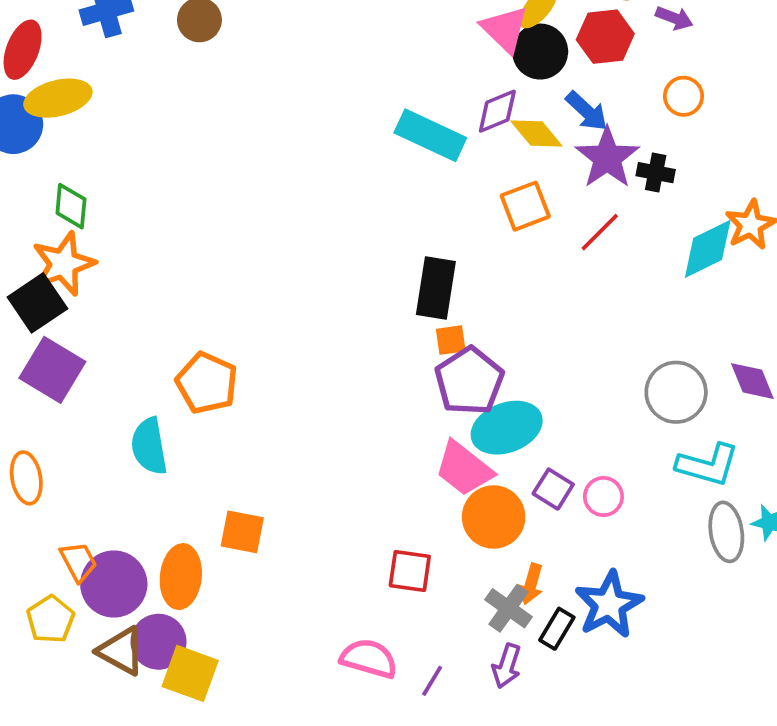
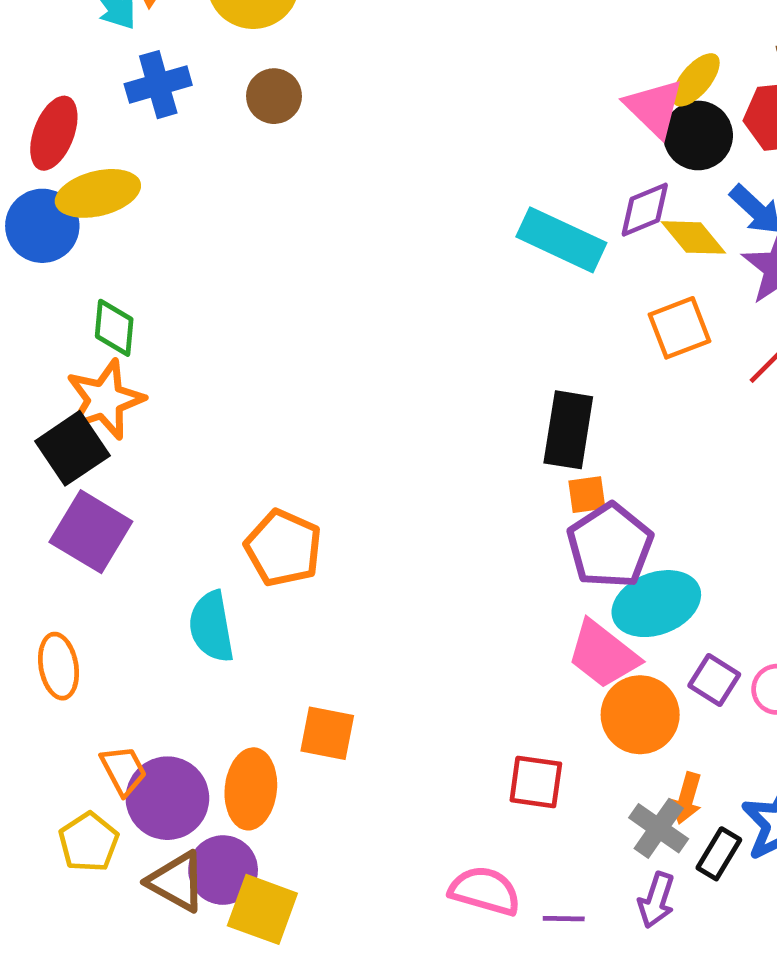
purple line: (432, 681) -> (564, 919), turned 60

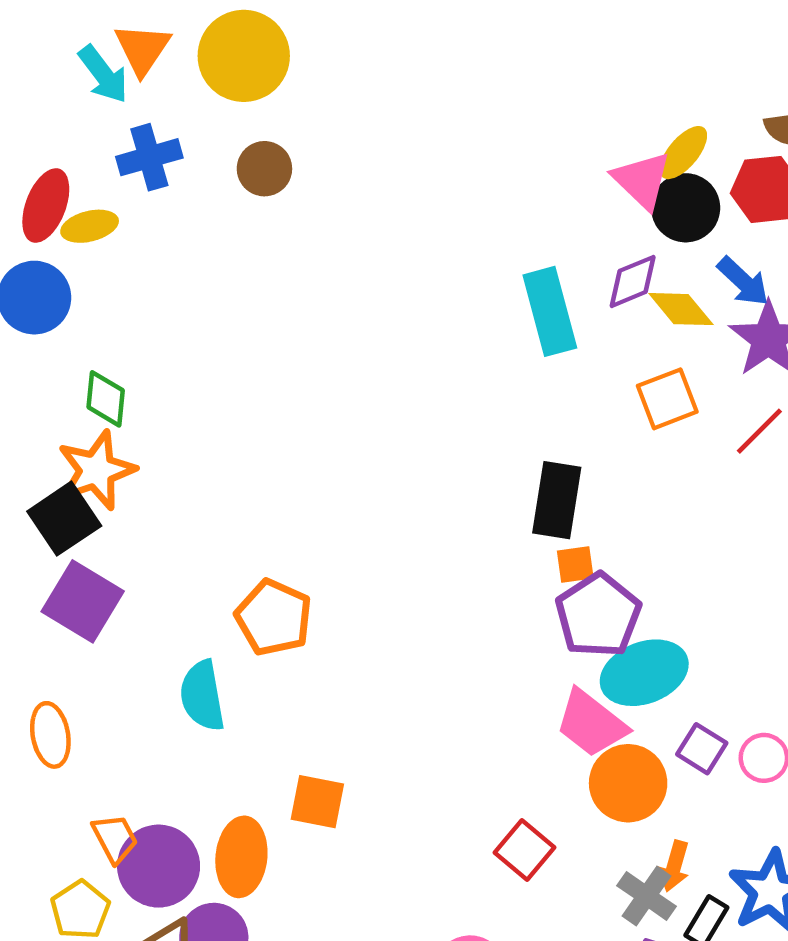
yellow ellipse: (98, 193) -> (90, 226), moved, size x0.7
cyan rectangle: (561, 240) -> (550, 311), turned 50
red square: (536, 782) -> (525, 850), turned 32

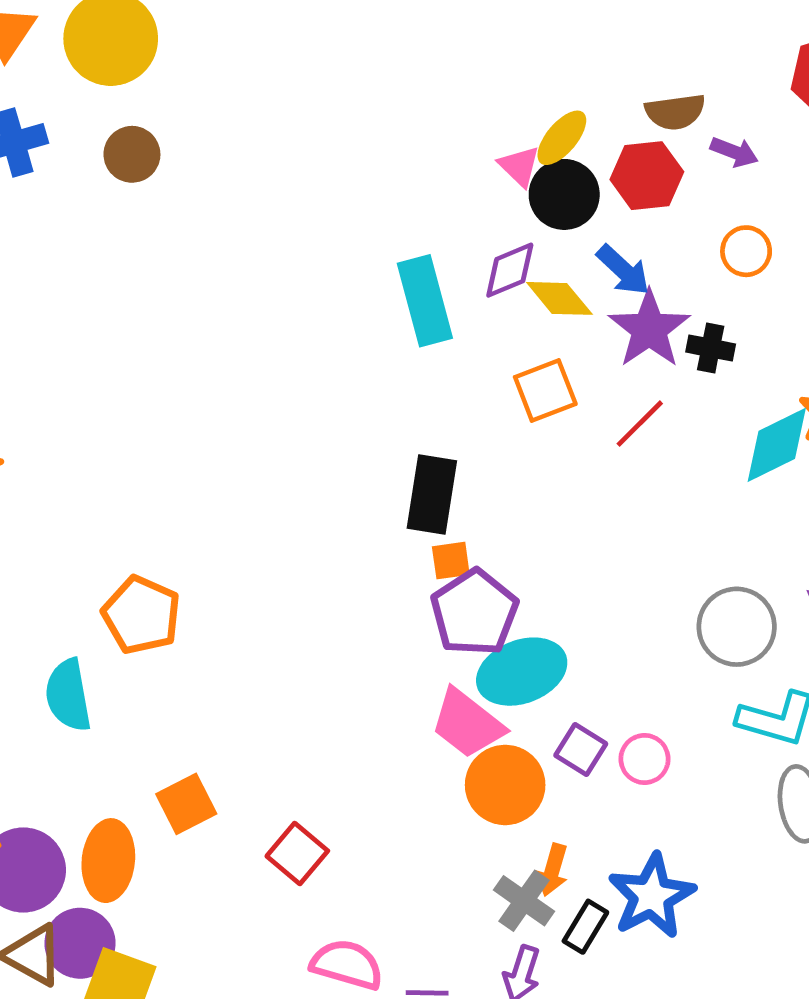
pink triangle: (642, 180) -> (519, 166), size x0.7
orange square: (317, 802) -> (186, 804), turned -38
red square: (525, 850) -> (297, 853), moved

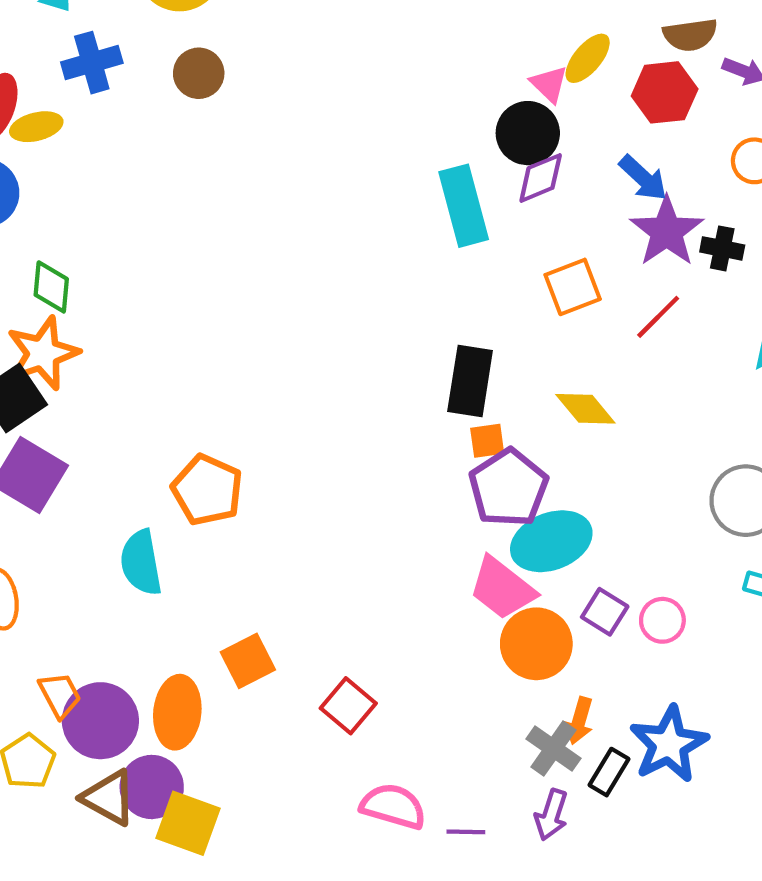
black circle: (564, 194) -> (528, 133), moved
yellow diamond: (559, 298) -> (585, 409), moved

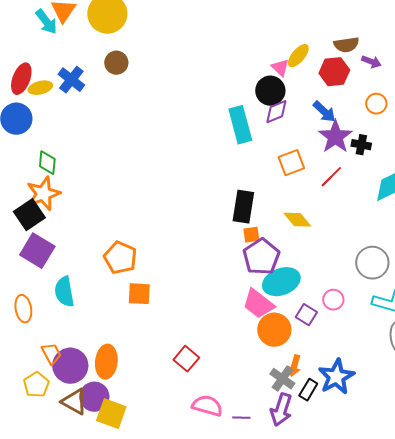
blue cross: (92, 63) -> (71, 80), moved, turned -36
cyan semicircle: (141, 563) -> (64, 292), moved
pink circle: (662, 620) -> (333, 300), moved
orange square: (248, 661) -> (139, 294), moved, turned 30
purple arrow: (551, 815) -> (281, 410), size x1.4

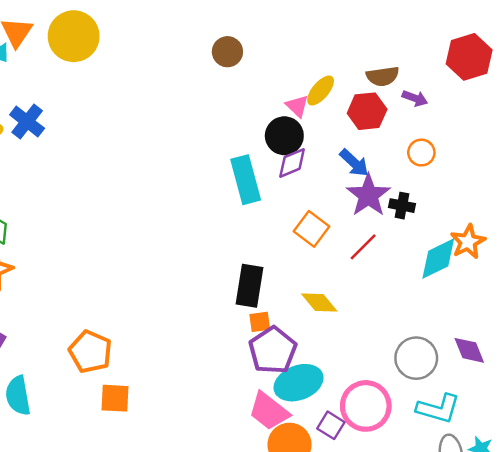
brown circle: (116, 63) -> (227, 52), moved
orange square: (291, 163) -> (311, 229), turned -32
pink circle: (333, 300) -> (366, 406), size x1.8

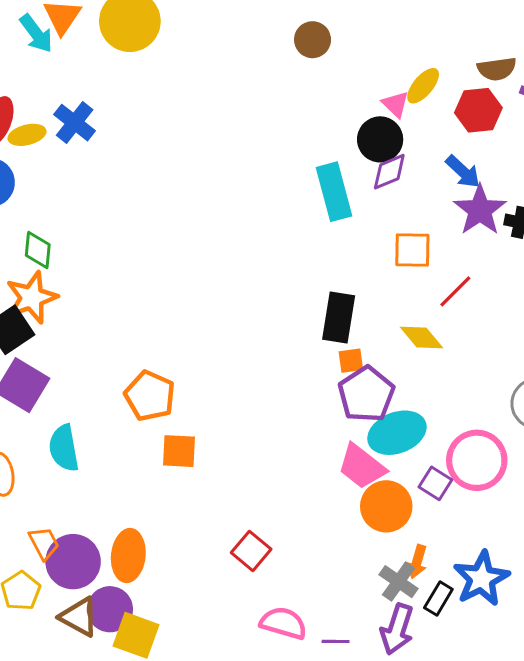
orange square: (311, 229) -> (412, 250), turned -36
red line: (363, 247) -> (455, 291), moved

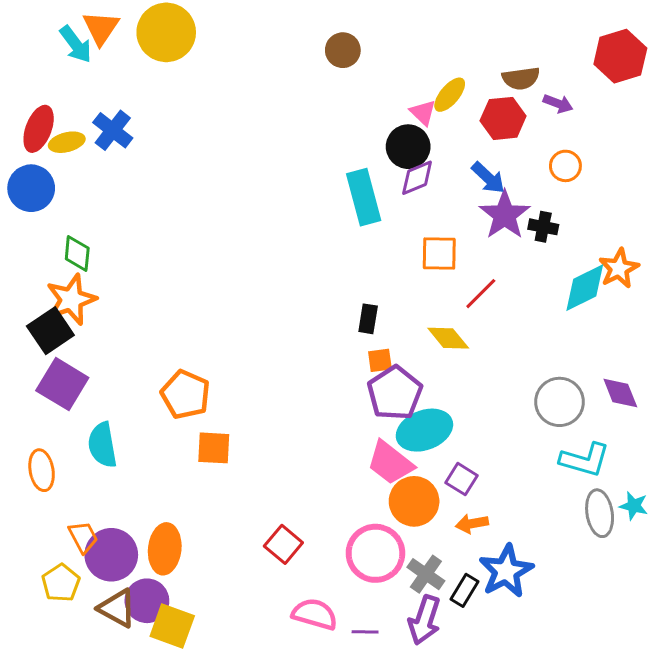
black rectangle: (339, 318) -> (368, 319), size x0.6
pink circle: (477, 460) -> (375, 553), moved
orange arrow: (417, 562) -> (472, 524), moved, turned 64

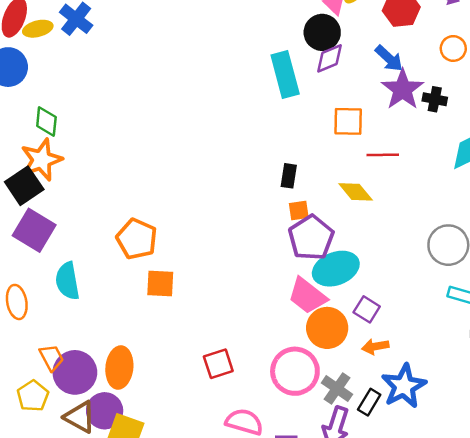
red line: (481, 294) -> (383, 155), turned 44
red square: (283, 544) -> (218, 364), turned 32

